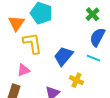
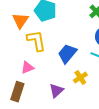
yellow cross: (76, 80) -> (80, 78), turned 32

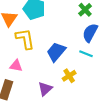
pink triangle: (27, 68) -> (16, 66), turned 32

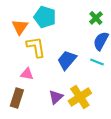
yellow cross: (69, 76) -> (80, 97), moved, size x1.6

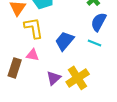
pink triangle: (27, 74) -> (33, 55), moved
brown rectangle: (17, 98) -> (15, 68), moved

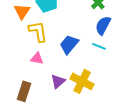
brown rectangle: (15, 68) -> (24, 91), moved
yellow cross: (78, 78) -> (82, 81), turned -30

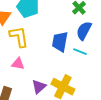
blue trapezoid: (69, 44) -> (60, 42), moved, turned -30

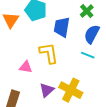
yellow L-shape: (19, 37) -> (49, 53), moved
blue trapezoid: (60, 42) -> (62, 27), moved

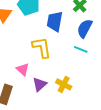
pink triangle: (26, 67) -> (23, 69), moved, turned 32
yellow cross: (71, 90) -> (64, 84), size x0.7

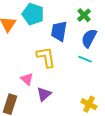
yellow cross: (64, 84) -> (89, 104), moved

